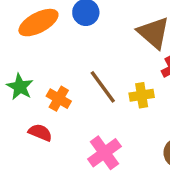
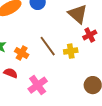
pink cross: (104, 153) -> (38, 85), moved

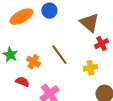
yellow cross: (71, 51) -> (90, 68), moved

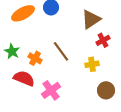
brown triangle: (89, 23) -> (91, 19), turned 45
red semicircle: (22, 82) -> (24, 78), size x1.5

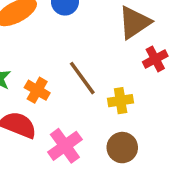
yellow cross: (92, 64) -> (121, 101), moved
brown circle: (106, 90) -> (122, 148), moved

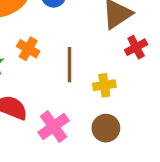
brown line: (82, 78) -> (69, 65), turned 36
orange cross: (37, 90) -> (28, 49), moved

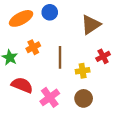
red cross: (136, 47) -> (103, 56), moved
orange cross: (28, 49) -> (33, 47), turned 32

